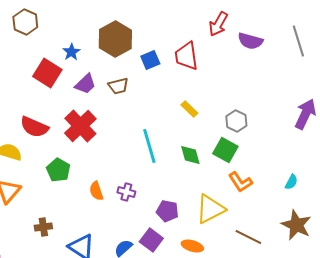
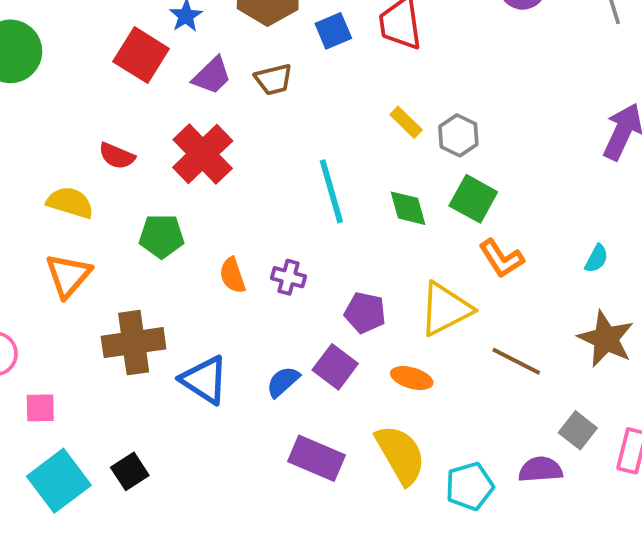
gray hexagon: (236, 121) -> (458, 135), moved
red semicircle: (34, 127) -> (117, 156), size x0.7
green pentagon: (58, 170) -> (162, 236), turned -30
brown cross: (43, 227) -> (134, 343), size x1.8

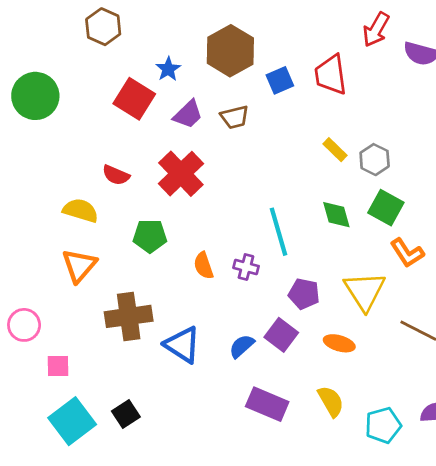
cyan line: (331, 191) -> (278, 232), moved
yellow triangle: (445, 309) -> (365, 291), turned -36
yellow semicircle: (401, 455) -> (331, 401), size x0.7

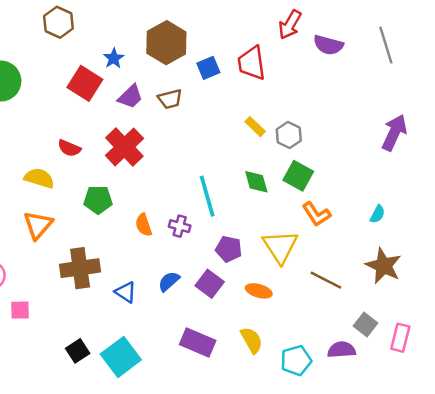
blue triangle: (182, 345) -> (126, 292), size x0.7
blue semicircle: (242, 346) -> (169, 281), moved
cyan square: (72, 421) -> (121, 357), moved

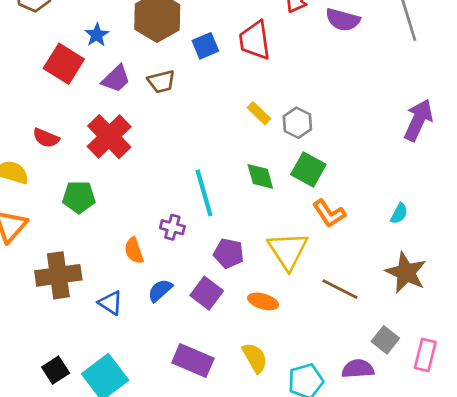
orange semicircle: (144, 225) -> (134, 251), moved

